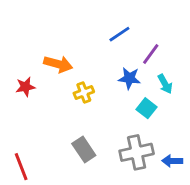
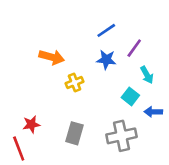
blue star: (129, 78) -> (106, 60), moved
red star: (25, 87) -> (31, 124), moved
gray rectangle: (84, 150) -> (75, 133), turned 50
blue arrow: (172, 161) -> (153, 112), moved

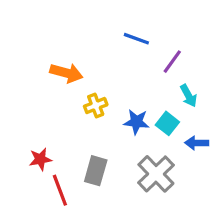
blue line: (106, 30) -> (136, 39), turned 54
blue star: (106, 60) -> (136, 122), moved
gray cross: (122, 136) -> (156, 174), turned -32
red line: (19, 149) -> (60, 190), moved

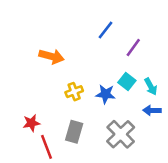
blue line: (136, 39) -> (106, 30), turned -72
cyan arrow: (189, 96) -> (151, 87), moved
yellow cross: (96, 106) -> (74, 92), moved
cyan square: (167, 123) -> (127, 82), moved

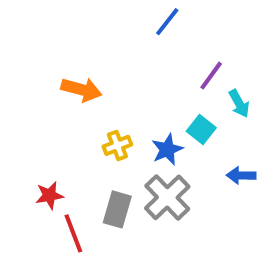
blue line: (106, 30) -> (167, 22), moved
cyan arrow: (151, 87) -> (239, 104), moved
blue star: (106, 94) -> (167, 149), turned -30
gray cross: (121, 134) -> (167, 197), moved

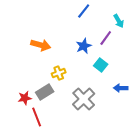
cyan arrow: (239, 104) -> (119, 21), moved
blue star: (167, 149) -> (84, 46), moved
gray rectangle: (117, 209) -> (45, 92), moved, turned 42

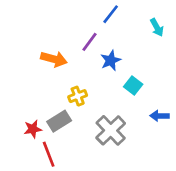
purple line: (106, 38) -> (90, 42), moved

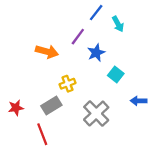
cyan arrow: (157, 27) -> (118, 24), moved
red star: (33, 129) -> (16, 108), moved

